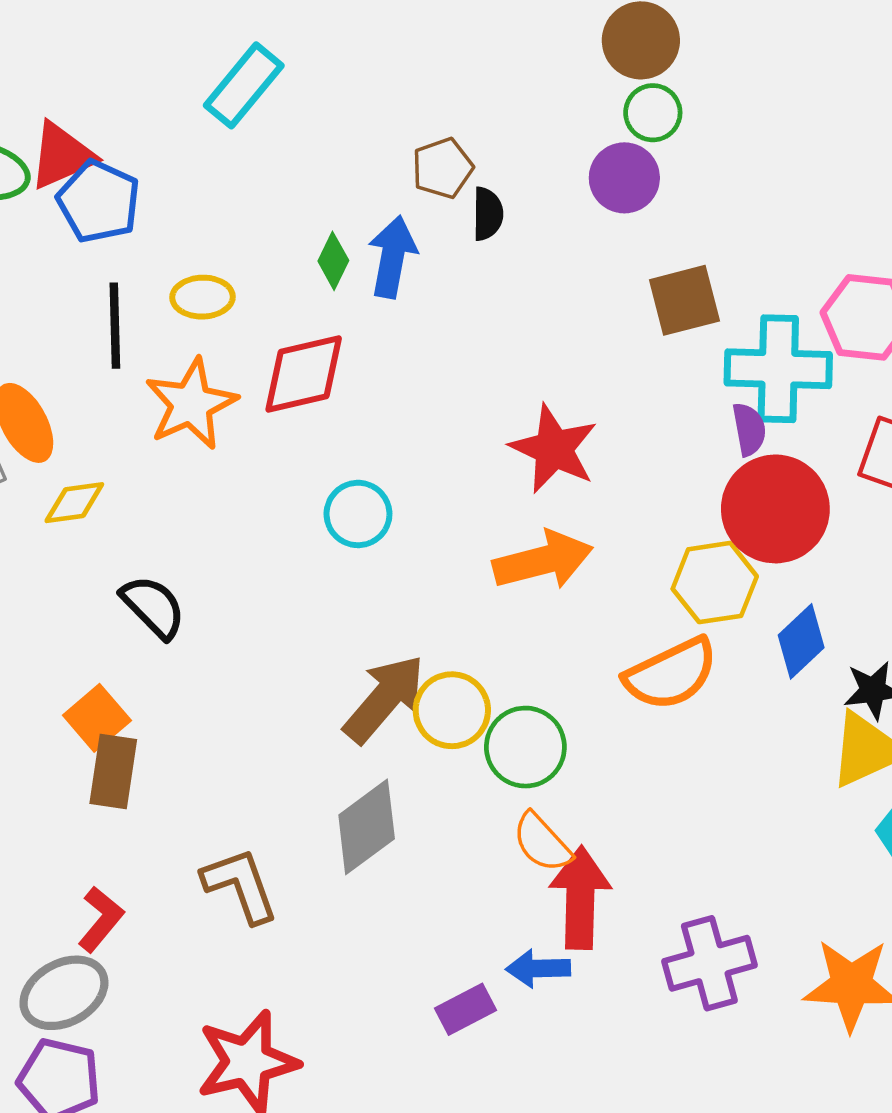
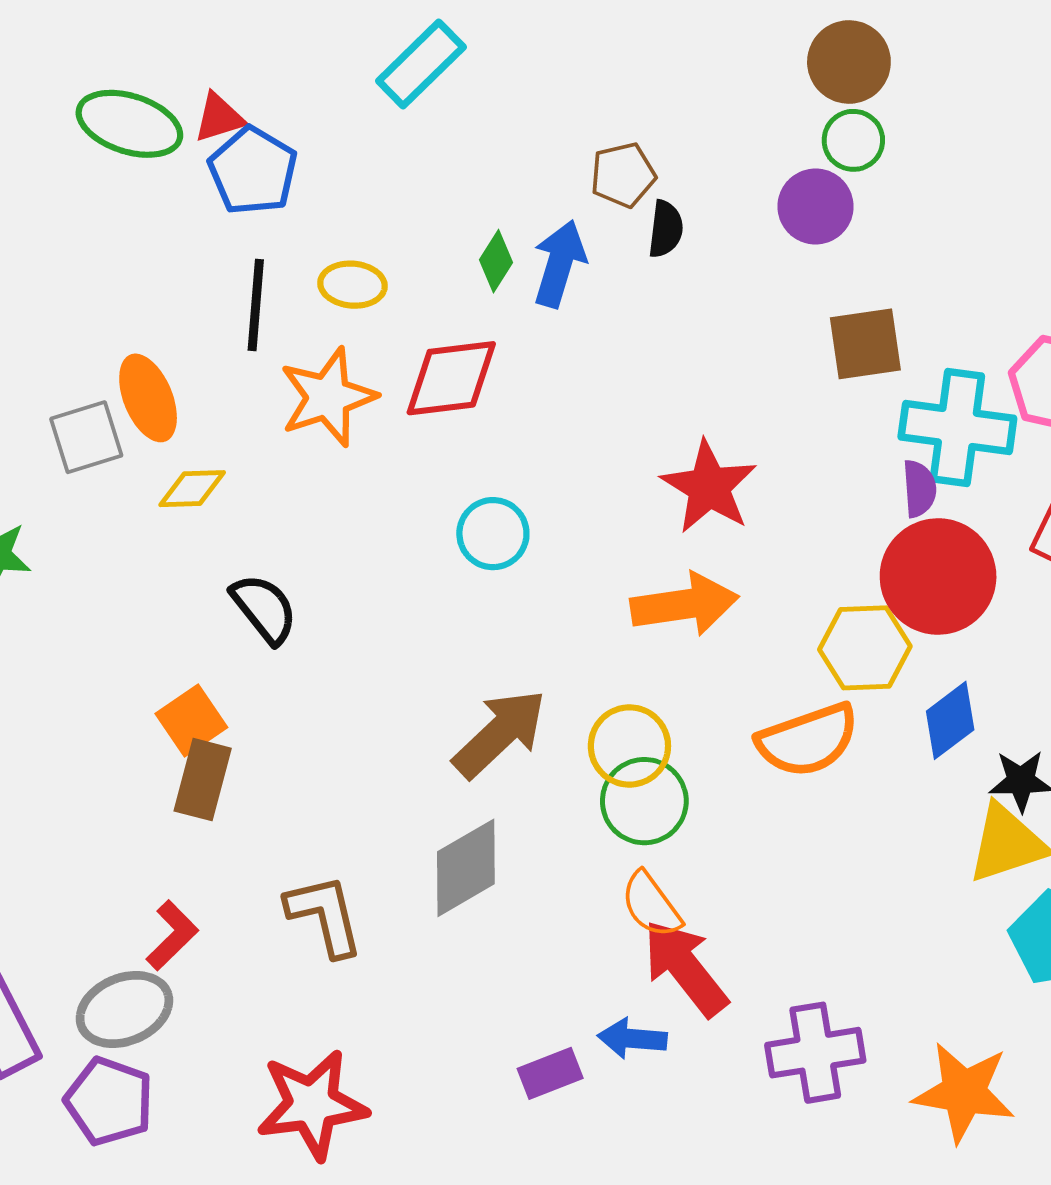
red triangle: (62, 156) -> (219, 118), size x0.7
yellow circle: (452, 710) -> (629, 746), moved
red arrow: (580, 898) -> (685, 968), turned -46

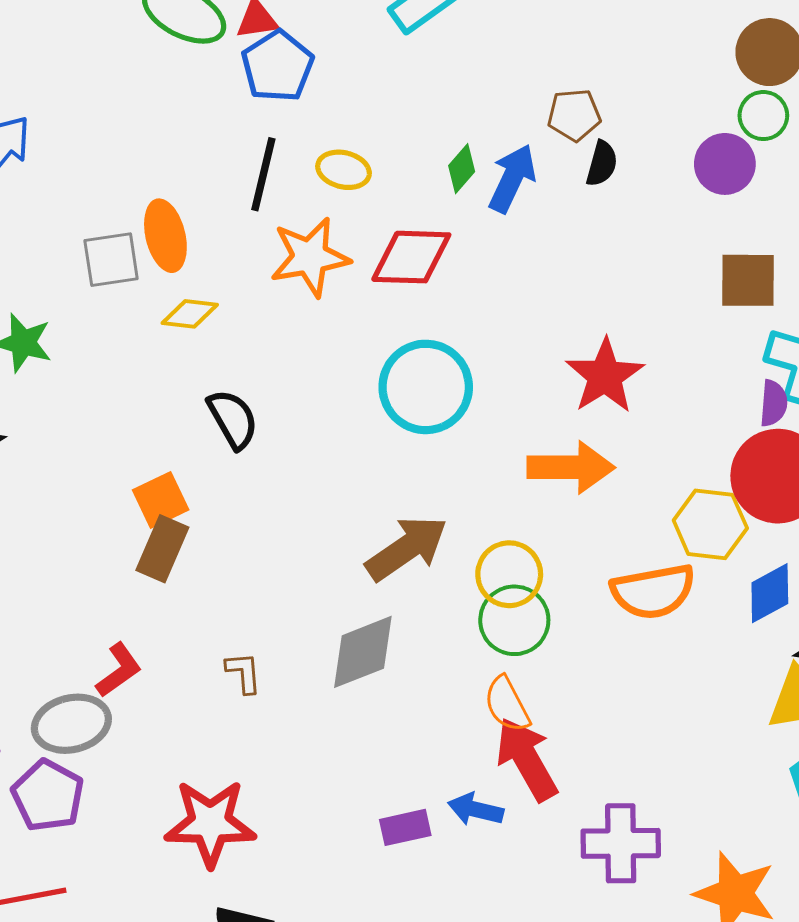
cyan circle: (493, 534) -> (426, 387), size x1.6
brown L-shape: (325, 915) -> (244, 673), size x0.6

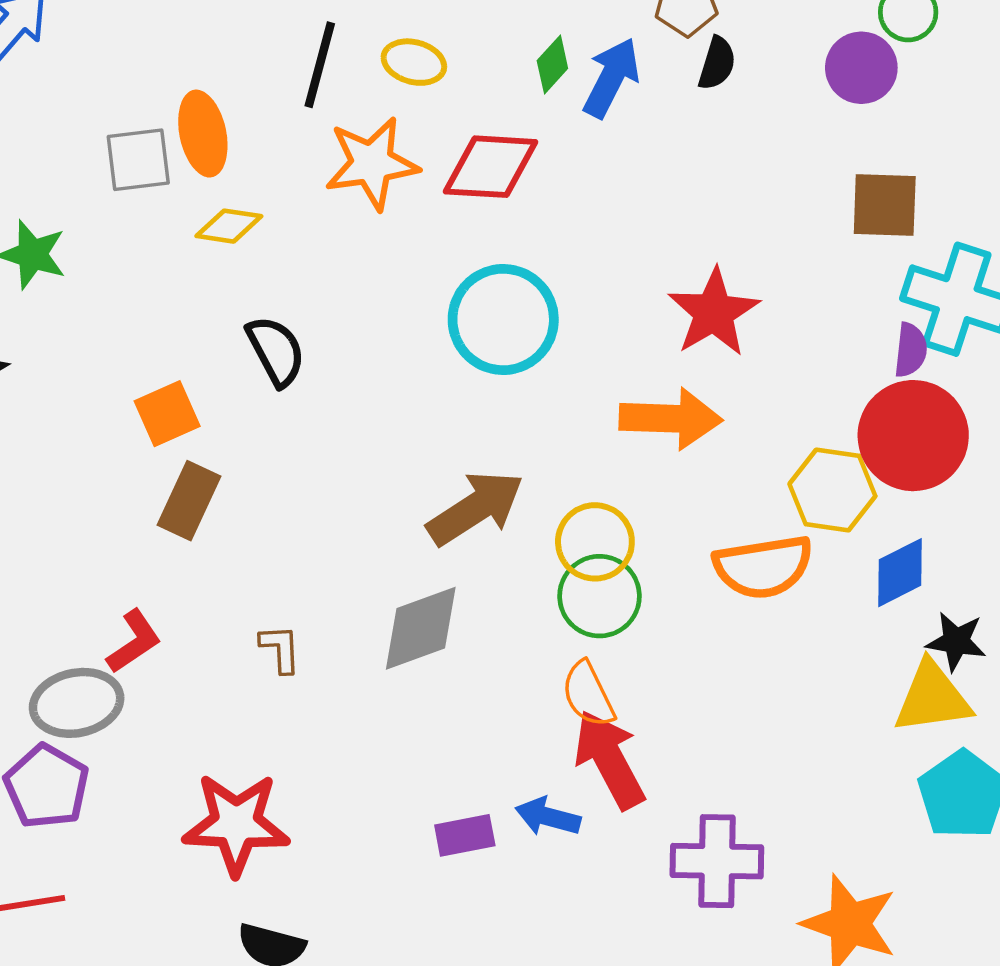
orange square: (161, 500) -> (167, 414), moved

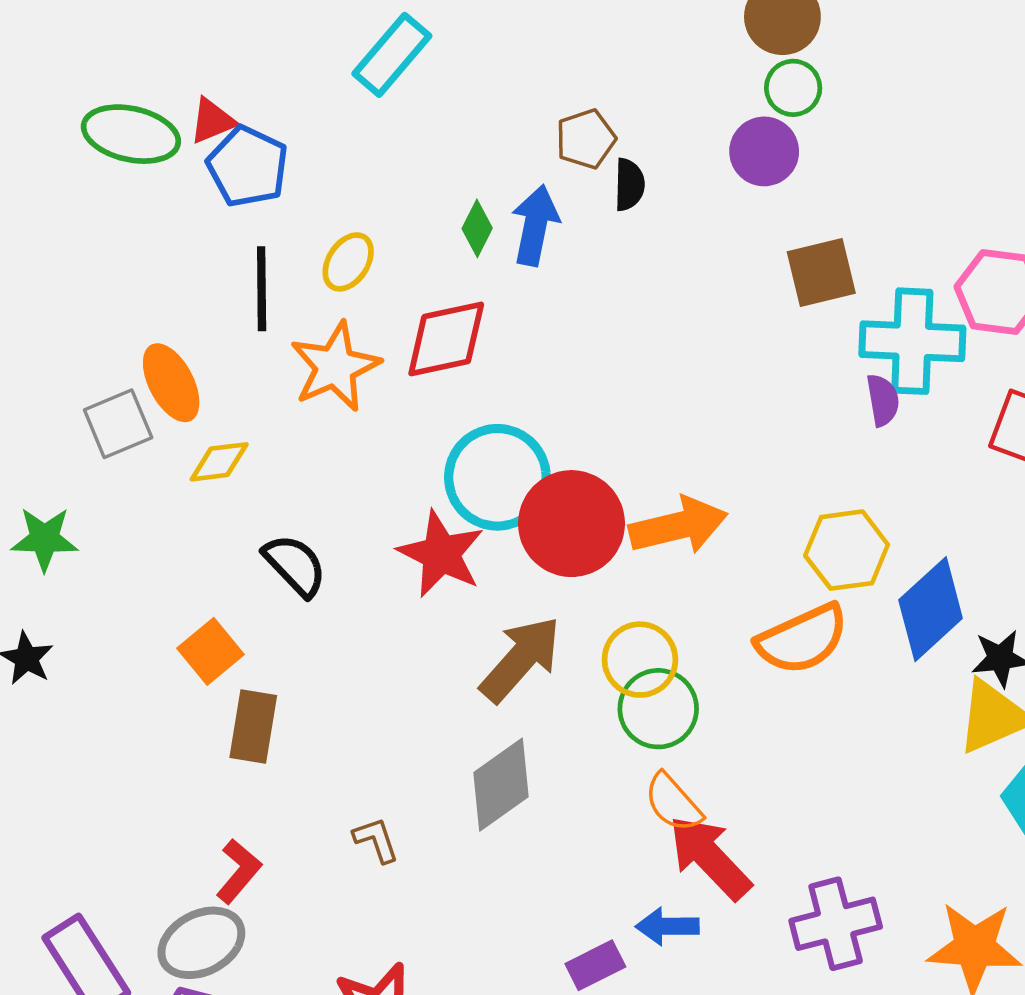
yellow ellipse: (414, 62) -> (348, 262), turned -56
red star: (714, 313) -> (441, 554), moved
red circle: (913, 436) -> (571, 524), moved
blue diamond: (900, 573) -> (931, 609), size x1.4

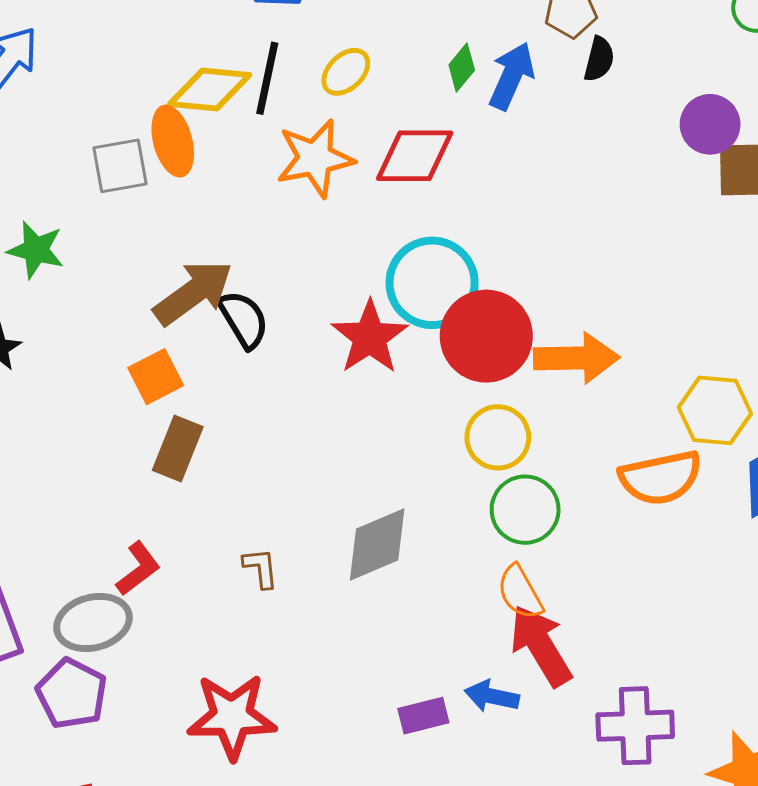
purple circle: (764, 151) -> (710, 124), moved
yellow diamond: (219, 462) -> (210, 90), moved, size x1.5
brown arrow: (521, 659) -> (193, 293), moved
yellow circle: (640, 660) -> (498, 437), moved

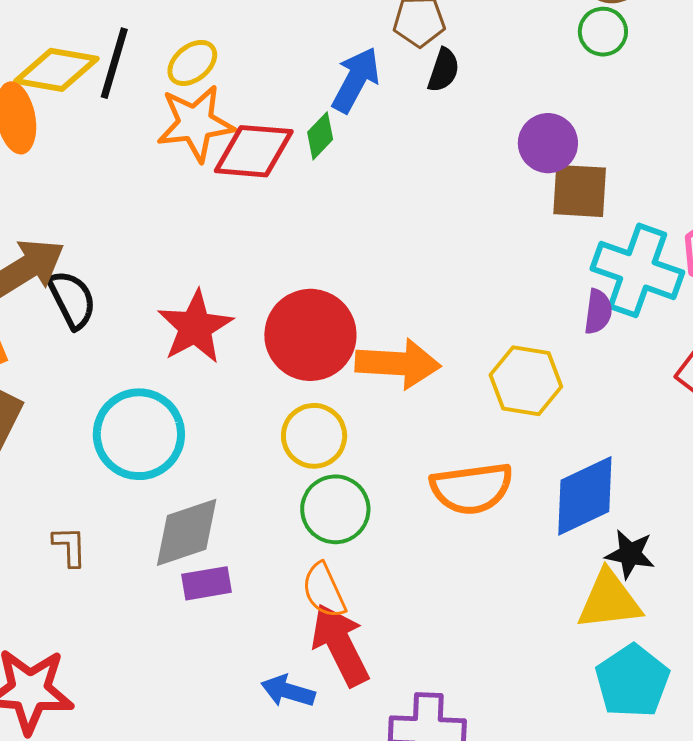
green diamond: (462, 68) -> (320, 136), moved
orange star: (315, 158) -> (195, 123), moved
cyan circle: (432, 283) -> (139, 434), moved
yellow hexagon: (715, 410) -> (526, 381), moved
purple rectangle: (423, 716) -> (207, 583), moved

